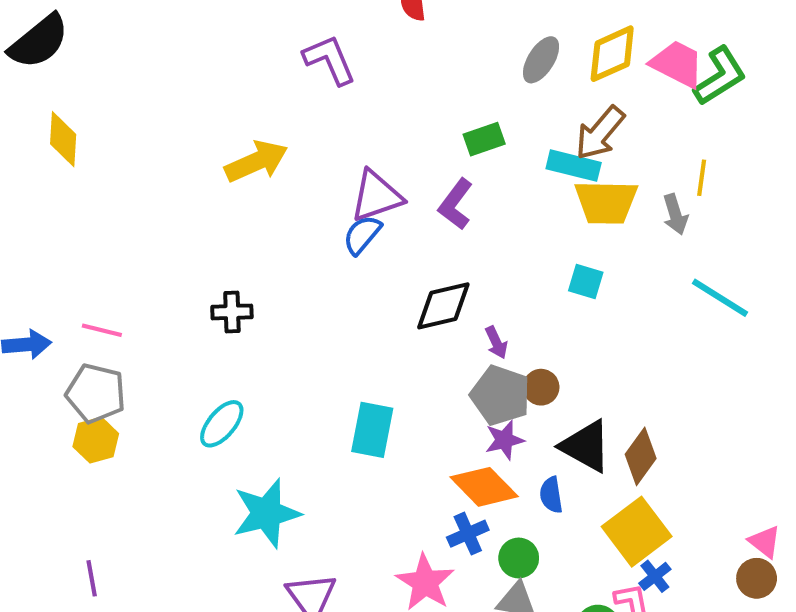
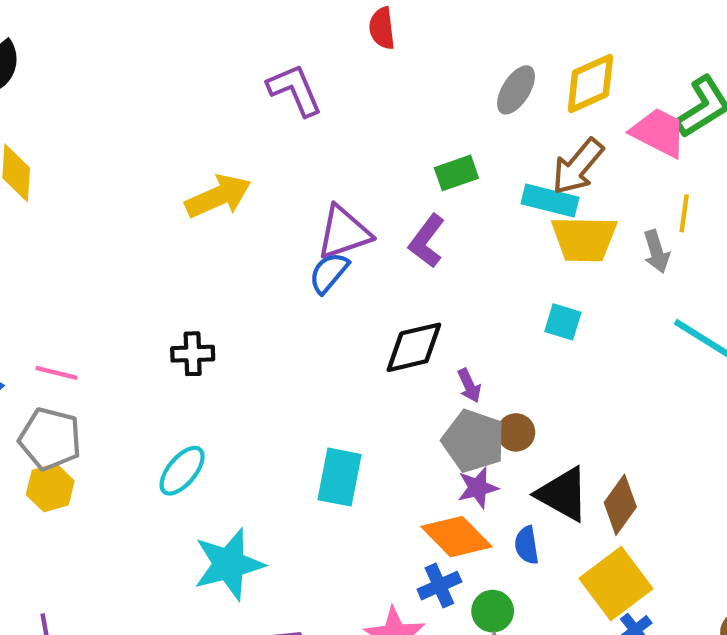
pink trapezoid: (677, 64) -> (659, 132), moved

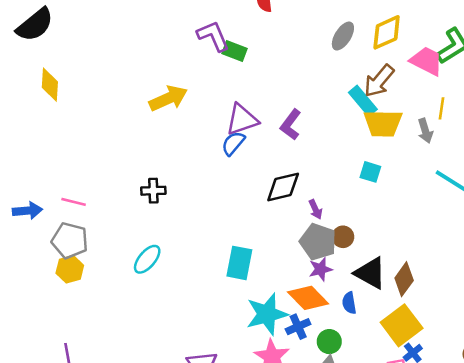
green rectangle: (456, 173) -> (234, 51), moved, turned 40
cyan rectangle: (550, 201) -> (363, 101), turned 36
cyan star: (229, 564) -> (267, 314), moved

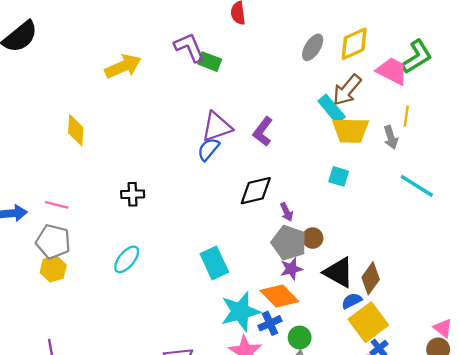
yellow diamond: (50, 85) -> (76, 130), moved
yellow arrow: (168, 98) -> (123, 66), moved
cyan rectangle: (239, 263) -> (214, 263), turned -36
blue semicircle: (349, 303) -> (352, 301), moved, turned 72

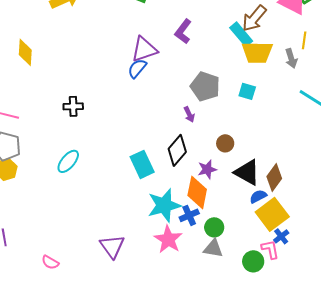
purple L-shape: (263, 131) -> (183, 31), moved
black diamond: (256, 191) -> (177, 150), moved, turned -36
purple arrow: (287, 212) -> (189, 114), moved
gray pentagon: (289, 243) -> (205, 86), moved
orange diamond: (279, 296) -> (197, 192), turned 56

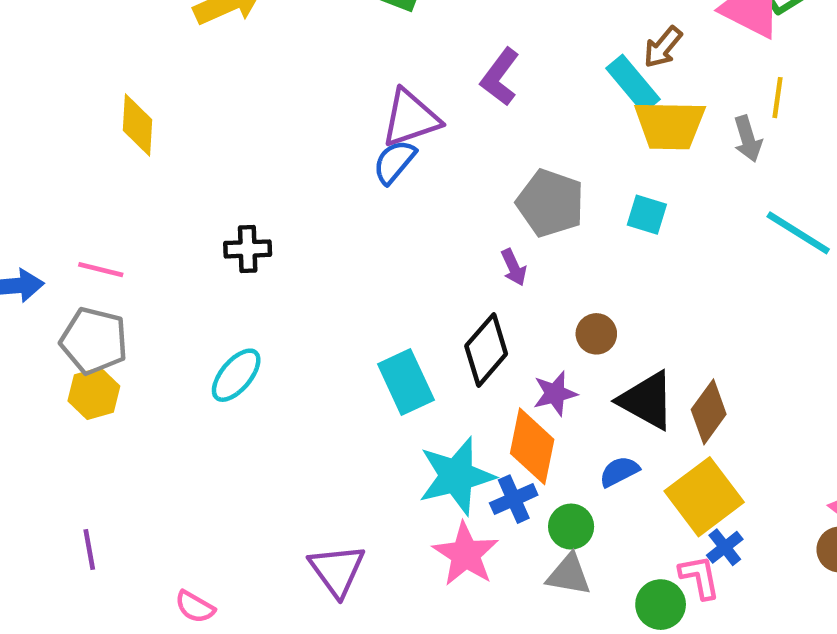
brown arrow: (254, 18) -> (663, 47), size x0.7
blue semicircle: (258, 196) -> (619, 472), moved

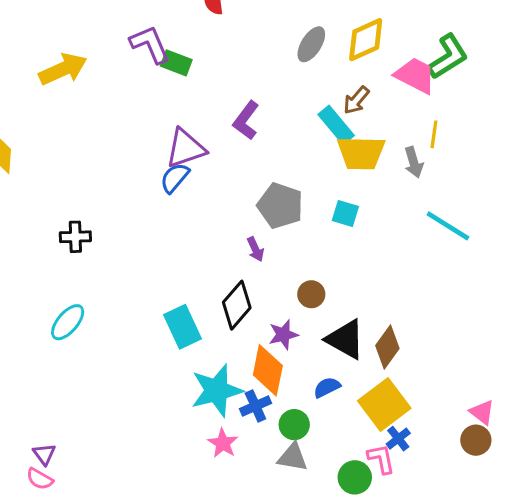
pink star: (466, 554) -> (223, 443), size x0.7
purple triangle: (337, 570) -> (44, 454), moved, size x0.6

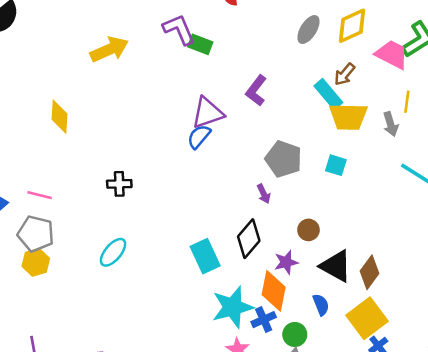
blue semicircle: (327, 387) -> (321, 305), turned 95

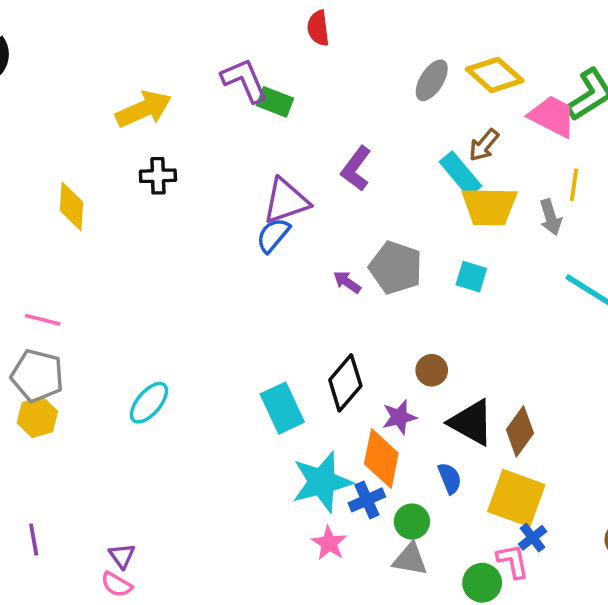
yellow diamond: (352, 26) -> (495, 75), turned 66
black cross: (119, 184) -> (158, 176), moved
purple arrow: (264, 194) -> (347, 282), moved, turned 150
yellow square: (367, 318) -> (516, 498), turned -33

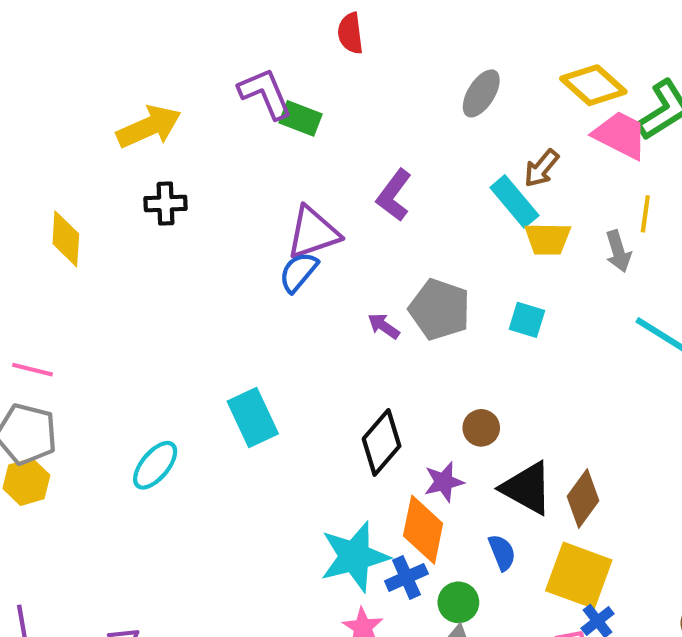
yellow diamond: (495, 75) -> (593, 85), moved
yellow trapezoid: (489, 206) -> (548, 239), size x0.7
cyan rectangle: (282, 408) -> (253, 417), moved

